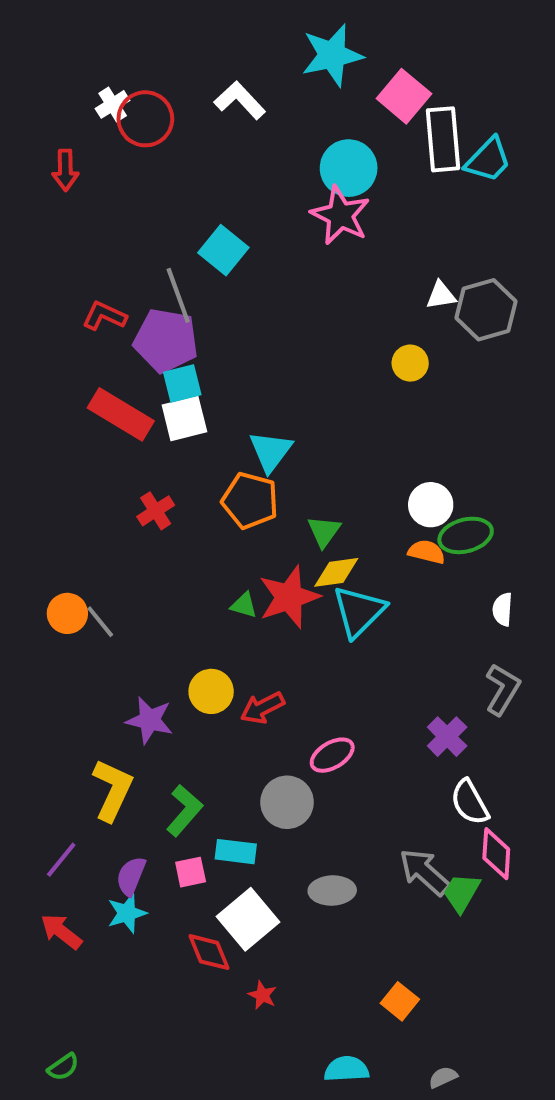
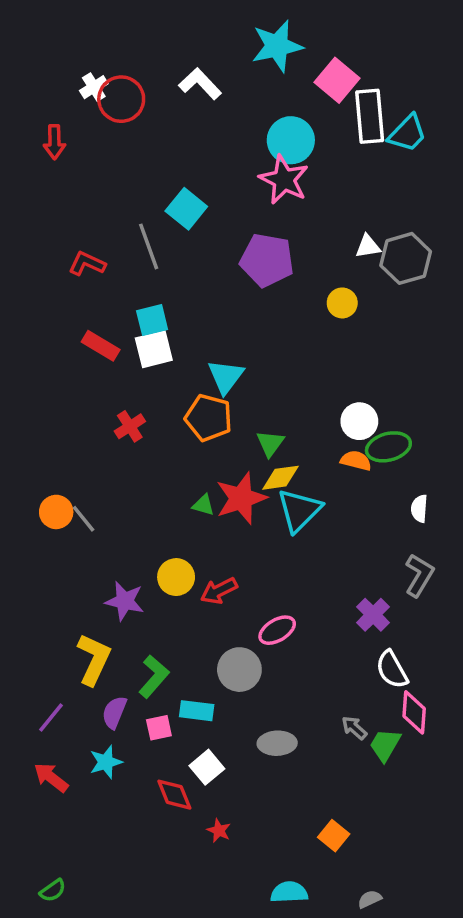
purple pentagon: (166, 340) -> (267, 260), moved
red rectangle: (121, 414) -> (101, 346), size x0.7
gray arrow: (425, 872) -> (354, 728), size x0.6
purple semicircle: (131, 876) -> (114, 712), moved
white square: (248, 919) -> (207, 767), size x0.7

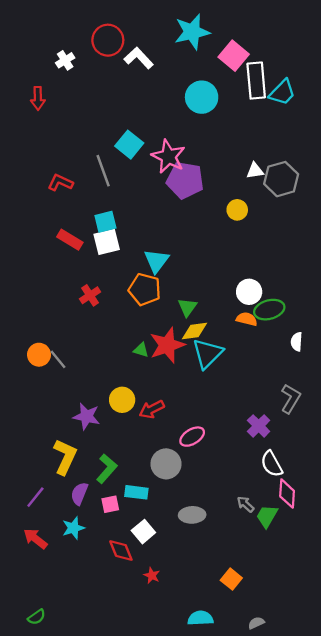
red circle: (121, 99) -> (108, 40), moved
pink star: (284, 180) -> (168, 156), moved
white semicircle: (419, 509) -> (297, 342), moved

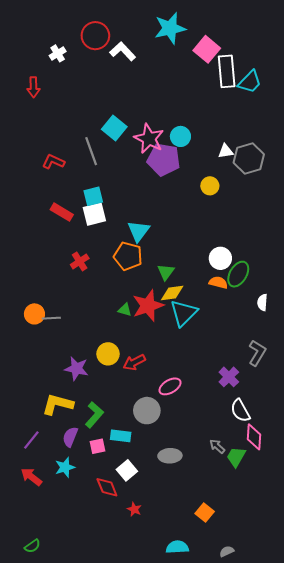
cyan circle: (202, 97) -> (180, 136), moved, size x0.7
green ellipse: (269, 310) -> (238, 274), turned -45
gray line: (58, 359) -> (51, 318), turned -54
yellow L-shape: (65, 457) -> (58, 404), turned -100

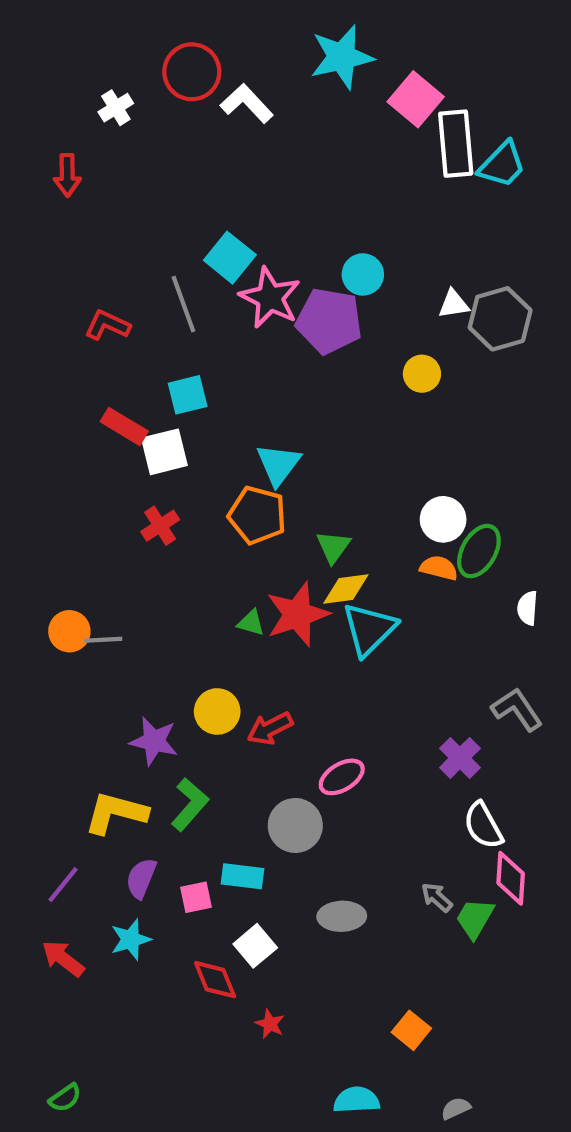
pink star: (149, 139) -> (270, 298), moved
white square: (94, 214) -> (164, 452), moved
gray L-shape: (257, 353) -> (517, 709), turned -65
green L-shape: (94, 415) -> (190, 804), moved

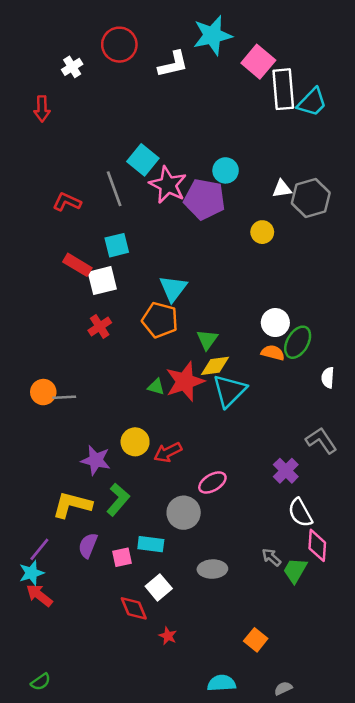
white L-shape: (247, 103) -> (173, 64), moved, turned 120
cyan star: (131, 939) -> (31, 573), moved

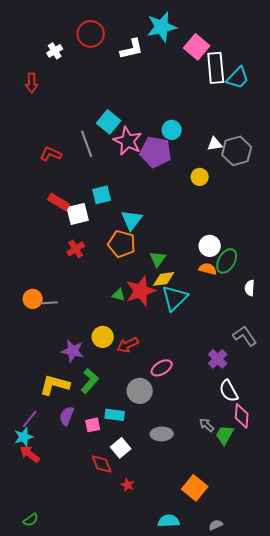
cyan square: (117, 245) -> (102, 195), moved
orange square: (256, 640) -> (195, 488), size x1.4

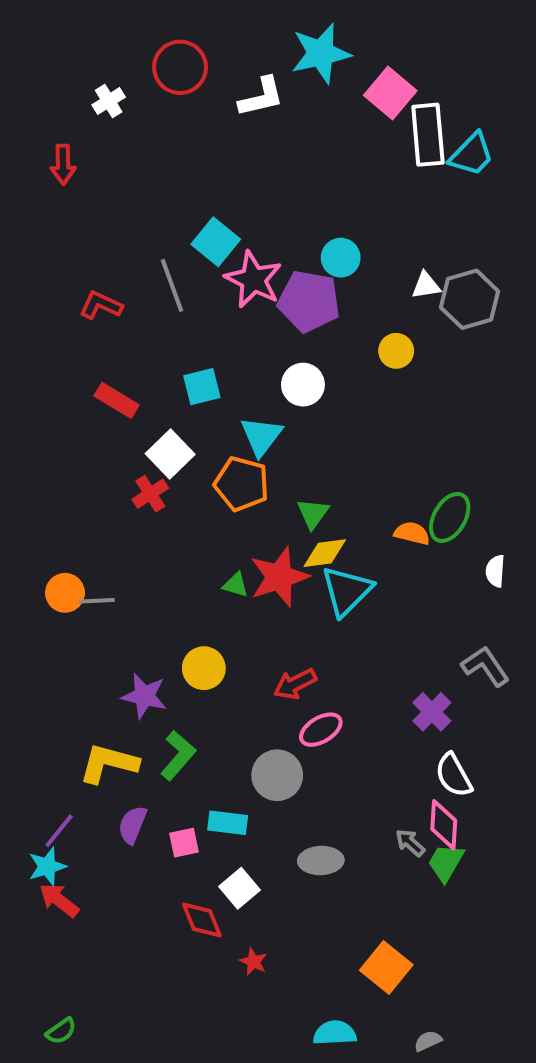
white square: (78, 214) -> (170, 454), moved, turned -30
white circle: (210, 246) -> (303, 385), moved
red arrow: (128, 345) -> (295, 684), moved
pink diamond: (242, 416) -> (444, 825), moved

